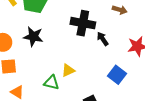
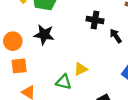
black cross: (83, 23) -> (95, 20), size x0.7

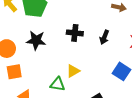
black cross: (95, 20) -> (75, 33), moved
black arrow: (116, 36) -> (104, 37), turned -120

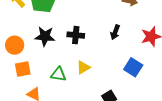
black cross: (75, 33) -> (76, 35), moved
green triangle: (58, 84) -> (58, 74), moved

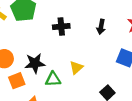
black cross: (76, 35) -> (61, 27), moved
black star: (45, 36) -> (35, 63), moved

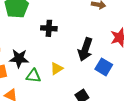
black arrow: (101, 27) -> (85, 49), moved, size x1.6

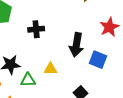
yellow triangle: (57, 69) -> (50, 69), turned 40

